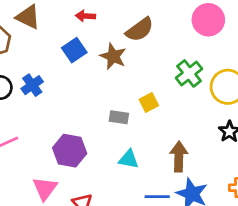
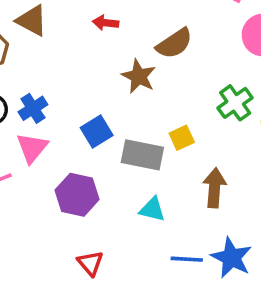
blue square: (74, 50) -> (97, 131), moved
gray rectangle: (119, 117) -> (142, 155), size x1.6
brown arrow: (179, 157) -> (214, 188), moved
pink triangle: (45, 188) -> (32, 148), moved

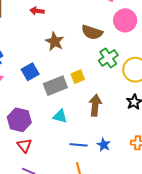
brown semicircle: (174, 43) -> (92, 32), moved, turned 50
gray rectangle: (142, 155) -> (55, 86), turned -35
purple hexagon: (77, 195) -> (19, 120), moved
blue star: (231, 258) -> (104, 145), size x0.6

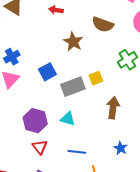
brown semicircle: (92, 32) -> (103, 25), moved
cyan triangle: (60, 116) -> (68, 119), moved
blue line: (79, 145) -> (77, 152), moved

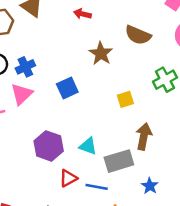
gray rectangle: (73, 87) -> (119, 161), moved
red triangle: (40, 147) -> (68, 178), moved, turned 35

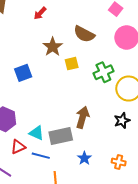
red arrow: (82, 14) -> (40, 13), turned -64
yellow square: (125, 99) -> (72, 64), moved
cyan triangle: (88, 146) -> (37, 133), moved

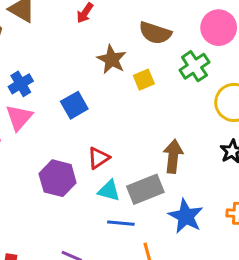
green cross: (103, 72) -> (194, 66), moved
red triangle: (18, 147) -> (99, 158), moved
blue star: (84, 158) -> (186, 216), size x1.6

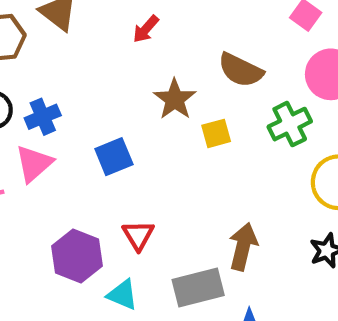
red triangle: (99, 158) -> (138, 235), turned -35
cyan triangle: (109, 191) -> (122, 295), moved

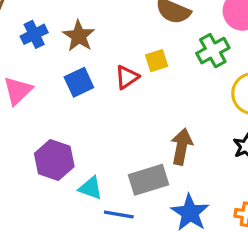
brown star: (175, 99) -> (79, 36), moved
blue cross: (43, 117) -> (34, 34), moved
red triangle: (138, 235) -> (127, 77), moved, turned 30

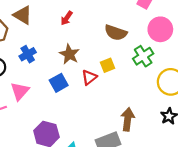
brown star: (79, 36) -> (69, 54), moved

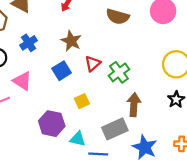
green cross: (143, 56) -> (119, 72), moved
yellow square: (107, 65) -> (82, 101), moved
pink triangle: (20, 91) -> (22, 81), turned -36

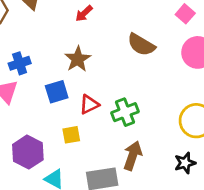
blue cross: (29, 43) -> (20, 63), moved
red triangle: (93, 64) -> (89, 104), moved

